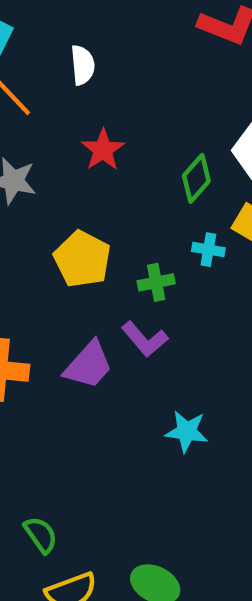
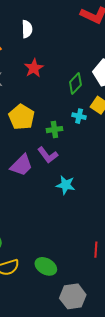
cyan star: (187, 431) -> (66, 185), moved

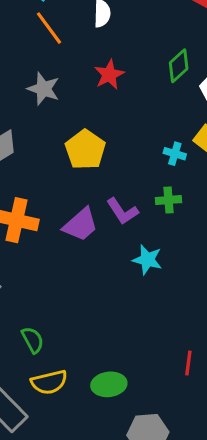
green diamond: (75, 84) -> (179, 66), moved
green cross: (54, 130) -> (169, 200), moved
green ellipse: (46, 266) -> (109, 384), turned -40

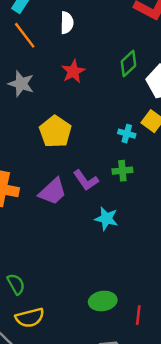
red line: (188, 363) -> (138, 315), moved
green ellipse: (109, 384) -> (103, 301), moved

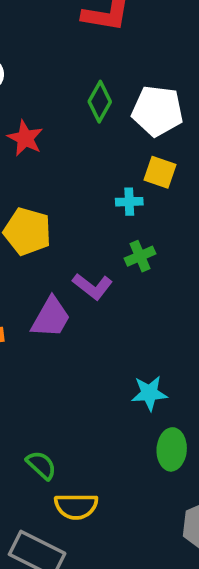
cyan star: (106, 219) -> (149, 393), moved
green ellipse: (103, 301) -> (172, 449), turned -60
yellow semicircle: (30, 318) -> (76, 506), turned 32

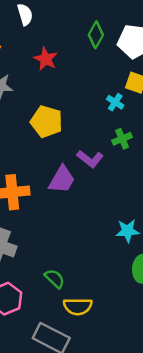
cyan cross: (129, 202) -> (115, 102), turned 35

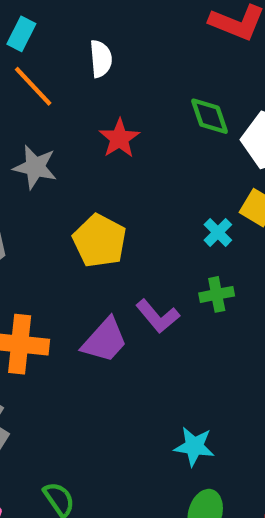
green diamond: (96, 35) -> (209, 116), turned -60

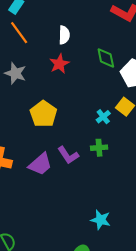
white semicircle: (101, 59) -> (64, 35), moved
cyan star: (194, 446) -> (101, 220), moved

